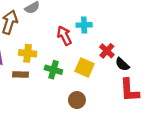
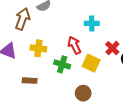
red arrow: (64, 36) -> (74, 45), moved
brown rectangle: (21, 74) -> (30, 81), moved

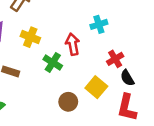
cyan cross: (92, 23) -> (99, 24), turned -32
yellow square: (91, 63) -> (96, 87), moved

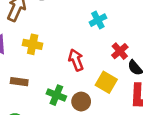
red arrow: (73, 44) -> (76, 60), moved
green cross: (53, 62) -> (56, 95), moved

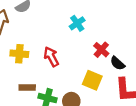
red arrow: (76, 60) -> (51, 57), moved
brown rectangle: (19, 82) -> (27, 87), moved

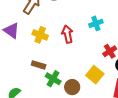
red arrow: (51, 57) -> (67, 34), moved

